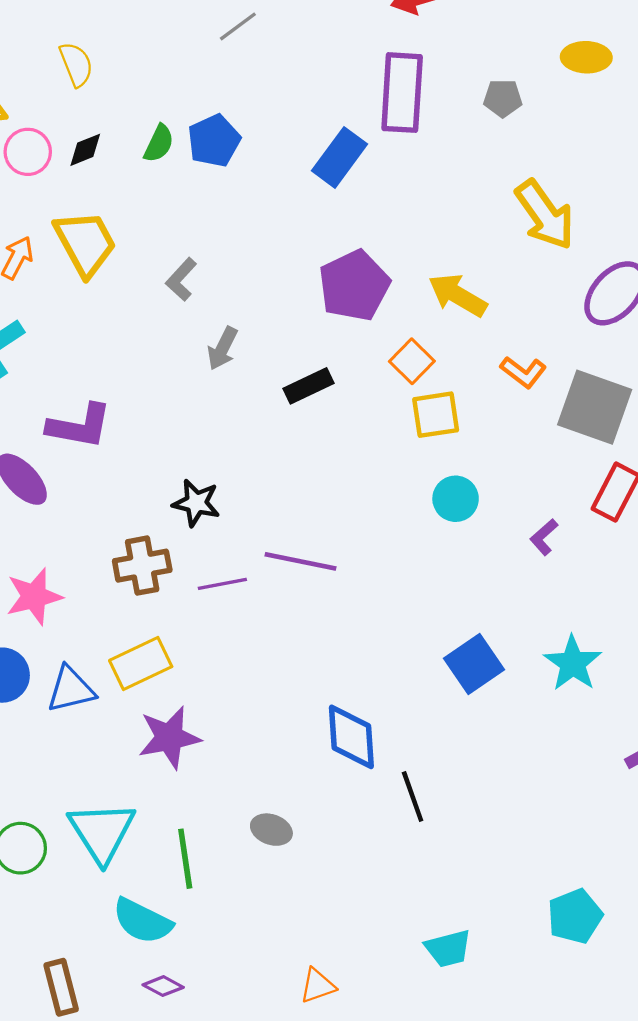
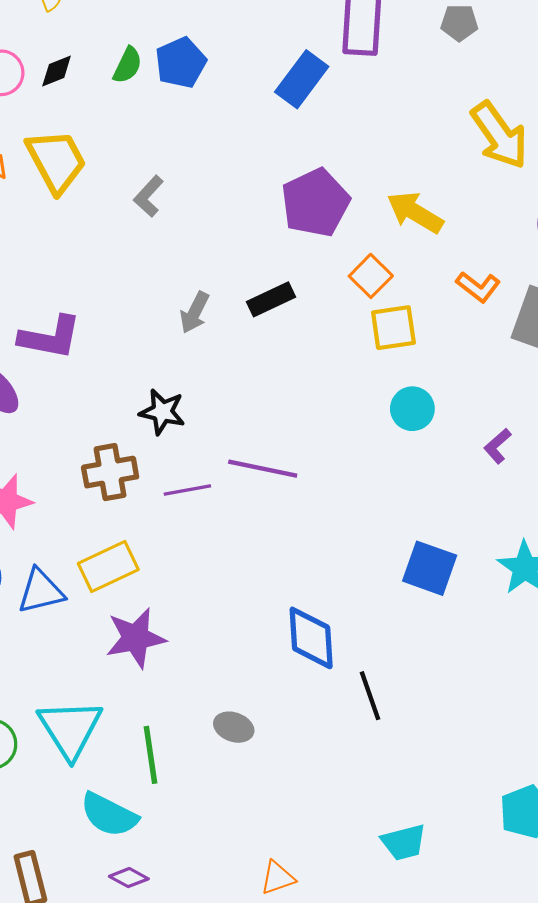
gray arrow: (222, 348) -> (195, 312), moved
blue square: (474, 664) -> (430, 568), turned -36

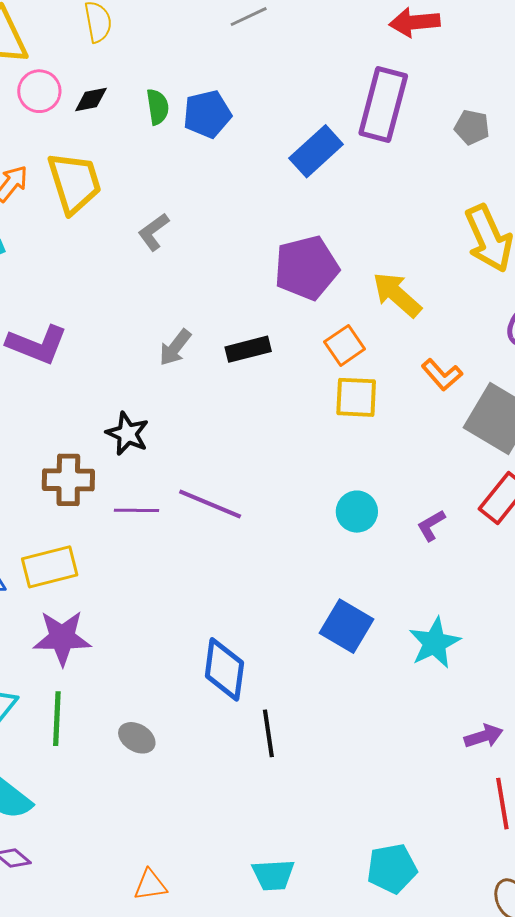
green semicircle: (128, 65) -> (158, 107), turned -45
cyan circle: (412, 409) -> (357, 512), moved
green line: (151, 755) -> (57, 719), moved

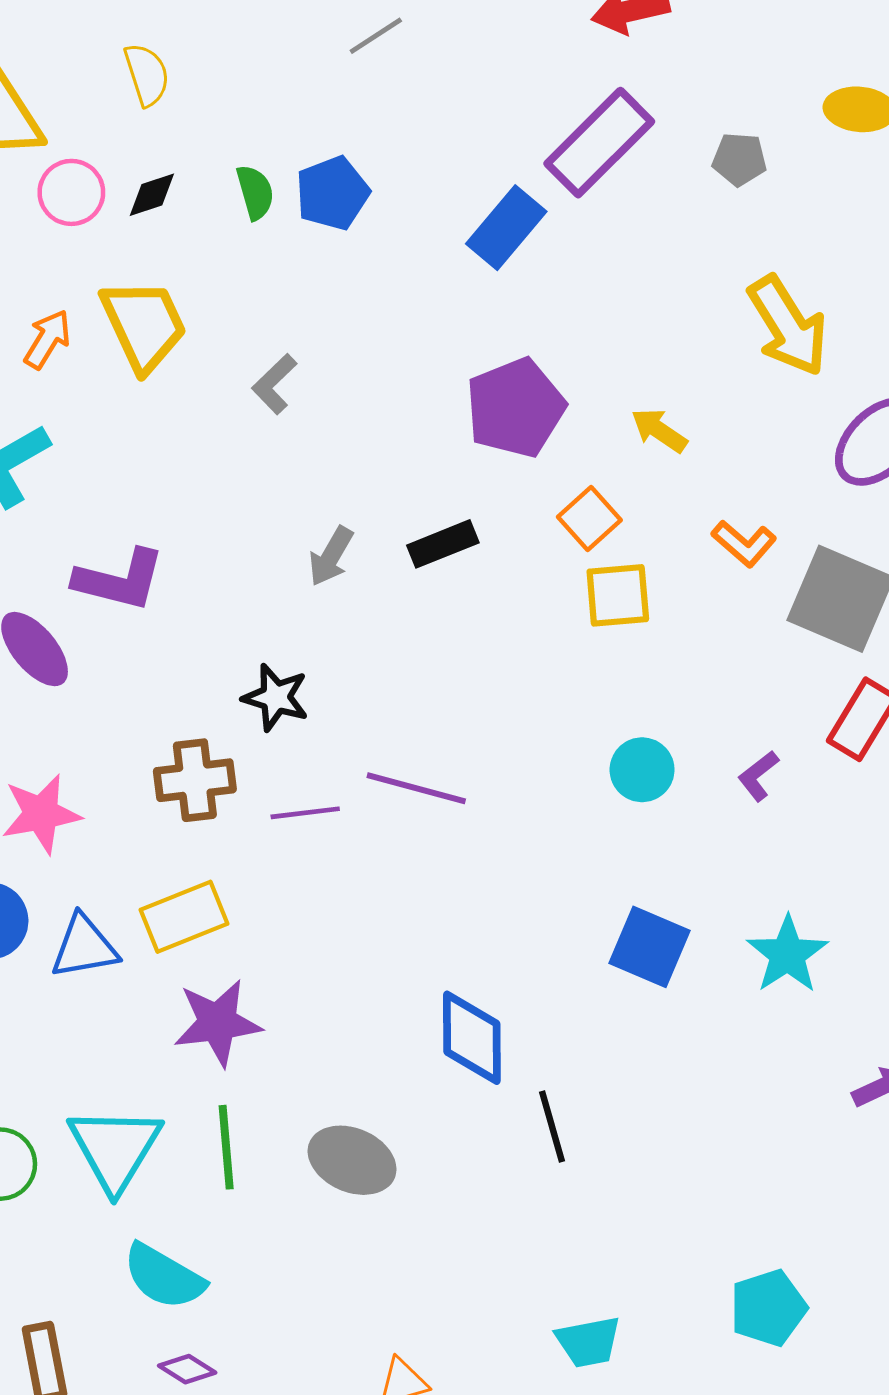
purple rectangle: (383, 104) -> (599, 143), turned 38
yellow arrow: (397, 295) -> (659, 430), size x0.7
gray ellipse: (137, 738) -> (352, 1160), size x1.5

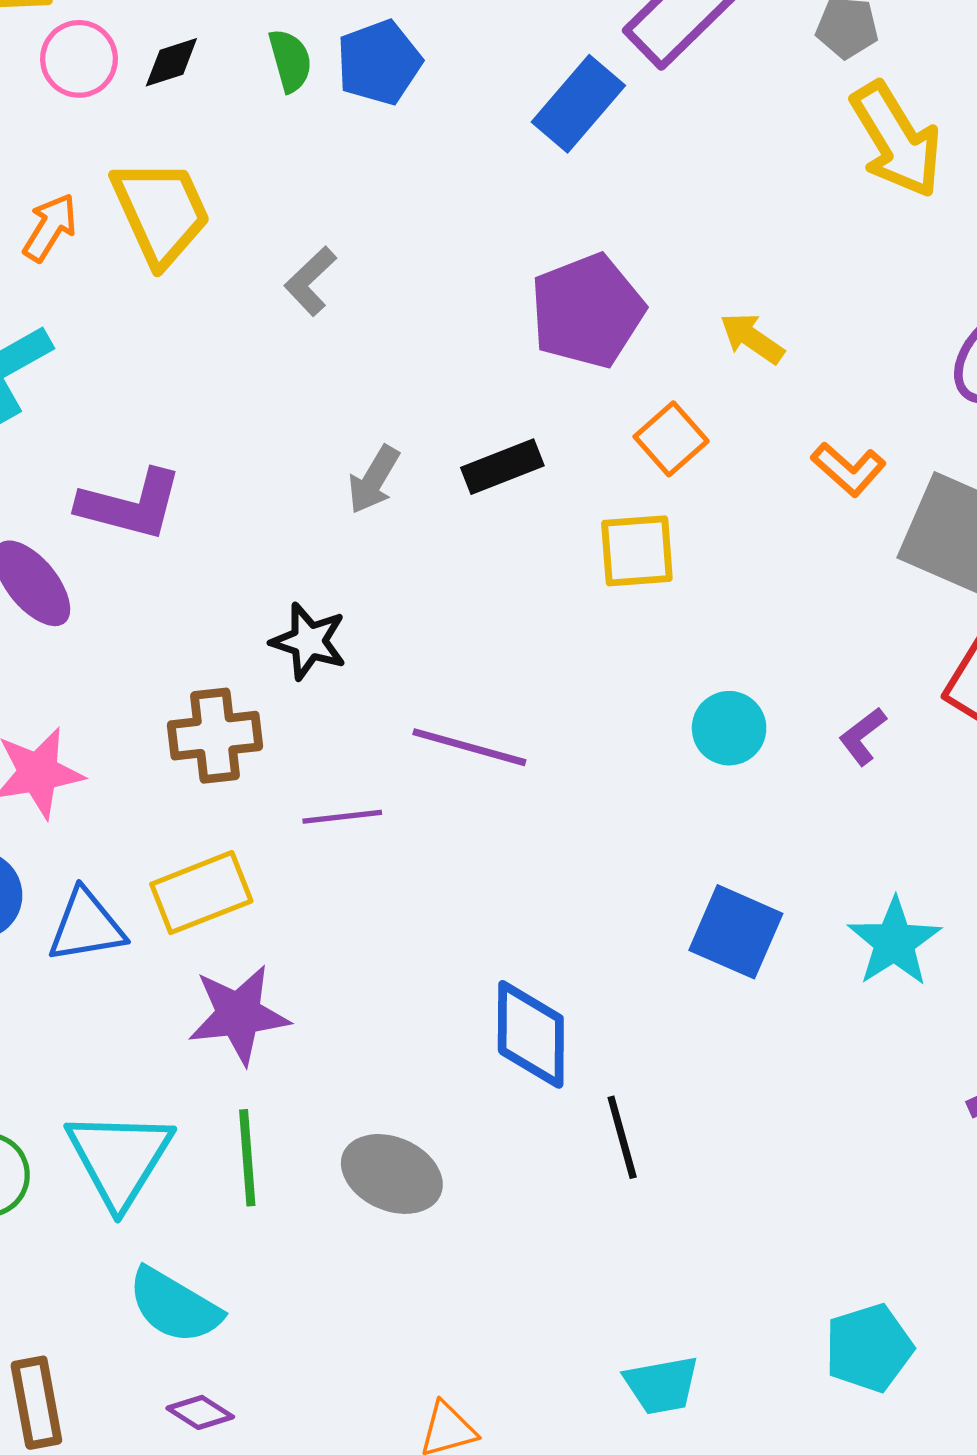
yellow arrow: (788, 326) -> (896, 140), moved
yellow square: (618, 595) -> (637, 551), moved
purple line: (305, 813) -> (342, 817), moved

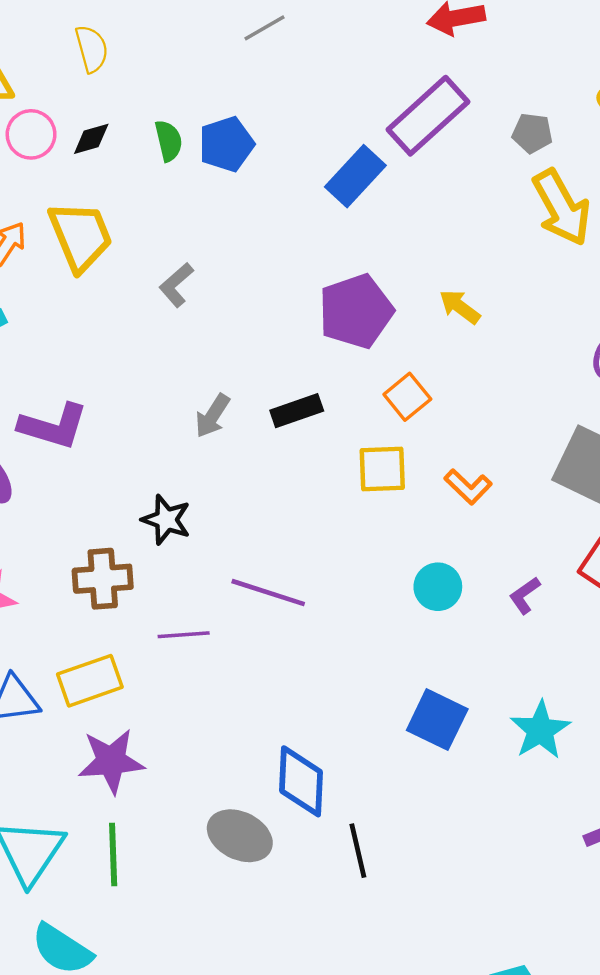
yellow arrow: (752, 338) -> (460, 307), moved
orange L-shape: (849, 469) -> (468, 487), moved
gray ellipse: (392, 1174) -> (240, 836), moved

